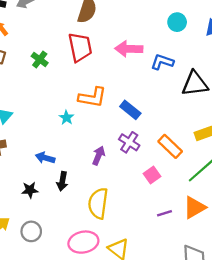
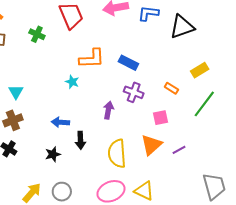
orange rectangle: (170, 146) -> (171, 88), size x0.6
pink square: (152, 175) -> (160, 118), turned 35
orange triangle: (194, 208) -> (151, 145), moved

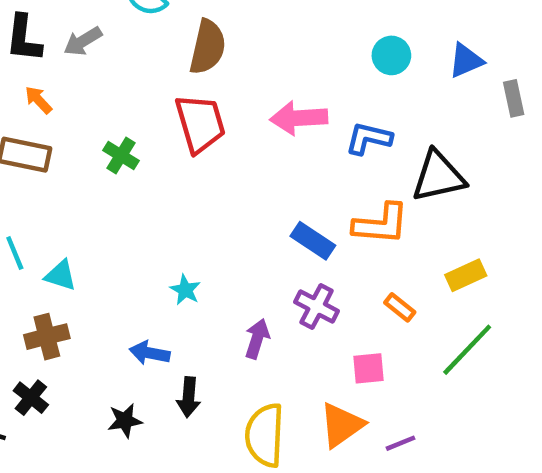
orange L-shape: (92, 59) -> (381, 224), moved
cyan star: (72, 82) -> (185, 290), moved
cyan triangle: (16, 92) -> (61, 275), turned -49

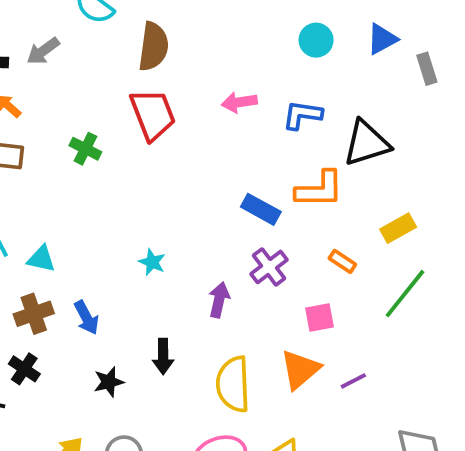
pink arrow: (299, 118) -> (239, 102), size x0.7
purple cross: (317, 307) -> (269, 267), turned 30
blue arrow: (150, 353) -> (86, 318), moved, turned -124

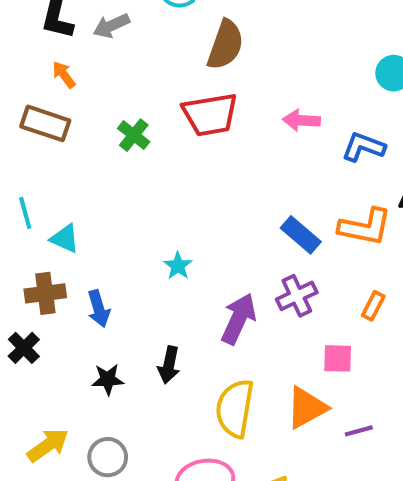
red trapezoid: (153, 115) -> (210, 114), turned 90
orange rectangle: (342, 261) -> (373, 306), turned 72
purple arrow: (219, 300) -> (238, 319), size x1.4

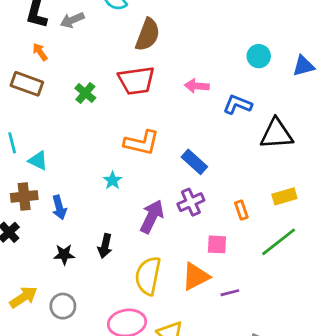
orange L-shape: (365, 227) -> (142, 143), moved
orange rectangle: (373, 306) -> (241, 210), turned -48

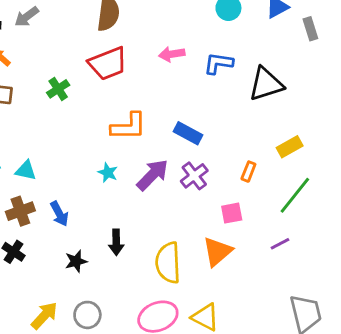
green cross: (85, 93) -> (58, 89), turned 30
orange rectangle: (241, 210) -> (248, 172), turned 54
purple arrow: (152, 216) -> (153, 175), moved, turned 32
purple line: (230, 293) -> (280, 244), moved

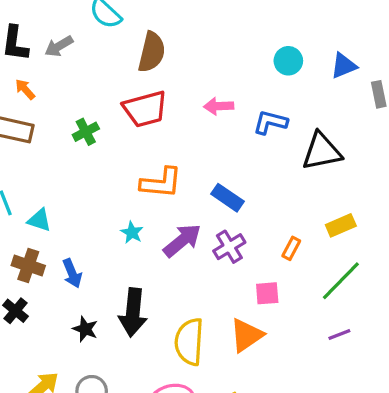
brown cross: (20, 211) -> (28, 265), turned 32
black arrow: (116, 242) -> (133, 312), size x1.6
purple line: (280, 244) -> (339, 335), moved
black star: (76, 261) -> (85, 329), turned 30

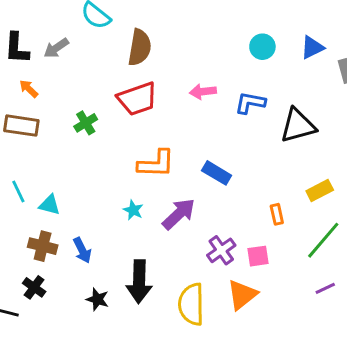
purple cross: (229, 247) -> (221, 250), moved
orange rectangle: (291, 248) -> (277, 214), turned -36

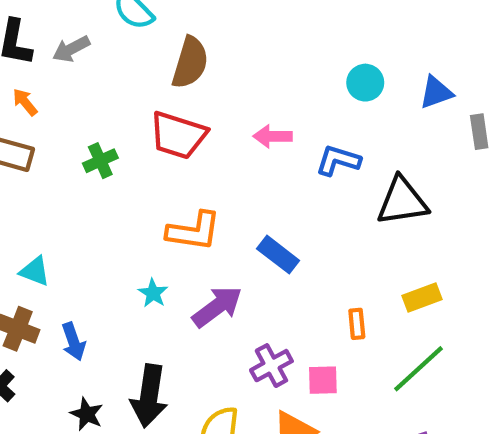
red trapezoid: (137, 99) -> (178, 135), turned 30

